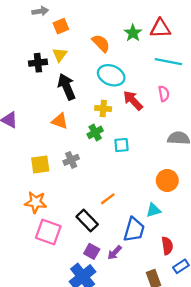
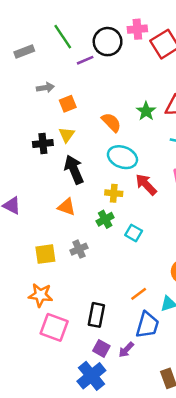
cyan square: (121, 145) -> (134, 233), turned 35
orange line: (108, 199) -> (139, 294), moved
black rectangle: (87, 221) -> (96, 315), turned 55

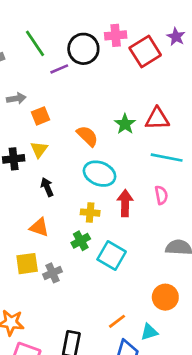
black arrow: (74, 170) -> (47, 187), size x0.6
red arrow: (146, 184) -> (125, 203), turned 45
cyan square: (134, 233) -> (112, 256), size x1.5
yellow square: (45, 254) -> (27, 264), moved

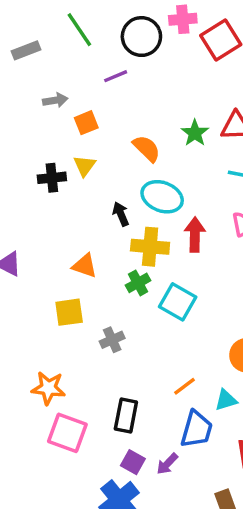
purple line: (59, 69) -> (116, 76), moved
black arrow: (47, 187) -> (121, 214), moved
yellow cross: (90, 213) -> (150, 247), size x1.5
gray cross: (53, 273) -> (112, 340), moved

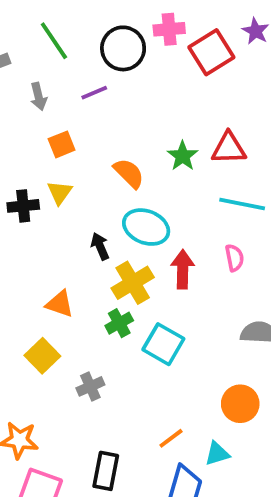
gray arrow: (55, 100) -> (39, 96), moved, turned 85
yellow cross: (150, 247) -> (133, 283), turned -36
yellow square: (69, 312) -> (42, 356), turned -36

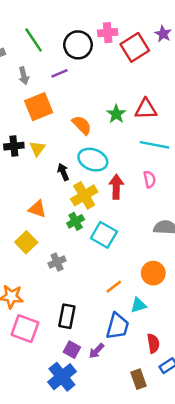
orange square: (62, 144) -> (39, 107), size x1.6
yellow triangle: (60, 192) -> (37, 149), moved
orange line: (171, 438) -> (114, 287), moved

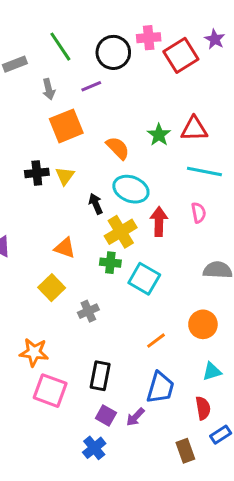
green cross: (76, 221) -> (110, 263), turned 35
cyan triangle: (138, 305) -> (212, 371), moved
blue cross: (62, 377) -> (94, 448), size x0.7

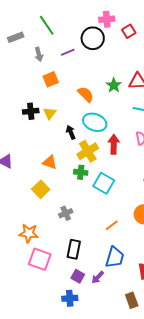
black circle: (113, 52) -> (93, 38), moved
red square: (181, 55) -> (129, 31), size x0.6
orange square: (66, 126) -> (51, 79), size x0.7
gray cross: (88, 311) -> (66, 213), moved
blue cross: (94, 448) -> (70, 298), turned 35

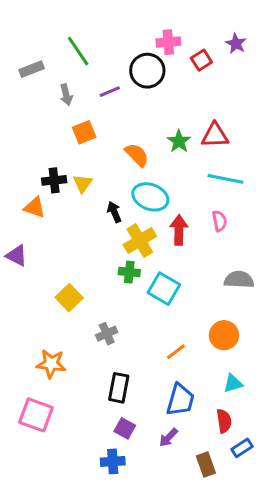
orange triangle: (50, 162) -> (35, 207), moved
pink square: (40, 259) -> (36, 415), moved
purple arrow: (98, 277) -> (168, 437), moved

